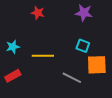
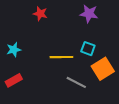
yellow line: (43, 56) -> (61, 57), moved
orange square: (97, 65) -> (103, 69), turned -30

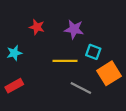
red star: (40, 14) -> (37, 27), moved
purple star: (89, 14) -> (74, 29), moved

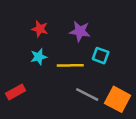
cyan star: (14, 53) -> (39, 57), moved
orange square: (109, 73) -> (118, 99), moved, turned -30

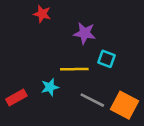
red star: (40, 29) -> (42, 14), moved
cyan star: (39, 57) -> (50, 87), moved

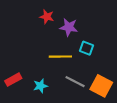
red star: (42, 14) -> (47, 17), moved
cyan star: (50, 87) -> (40, 86), moved

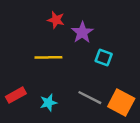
purple star: (69, 27) -> (82, 32), turned 30
yellow line: (60, 57) -> (48, 57), moved

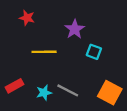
red star: (56, 20) -> (27, 18), moved
gray line: (90, 98) -> (68, 90), moved

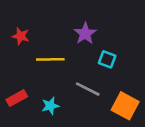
red star: (27, 18) -> (21, 36), moved
gray line: (68, 90) -> (88, 89), moved

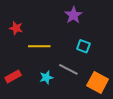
purple star: (85, 34) -> (73, 15), moved
cyan star: (50, 106) -> (46, 77), moved

